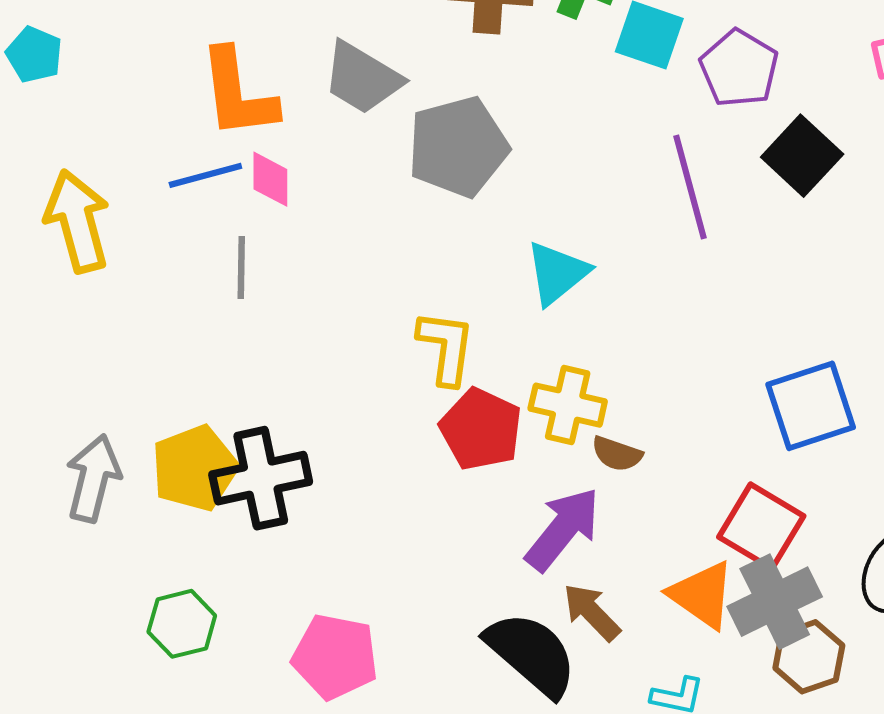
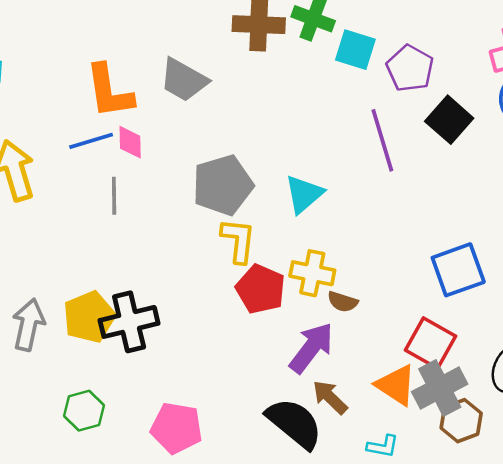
gray pentagon: (458, 147) -> (223, 185), moved

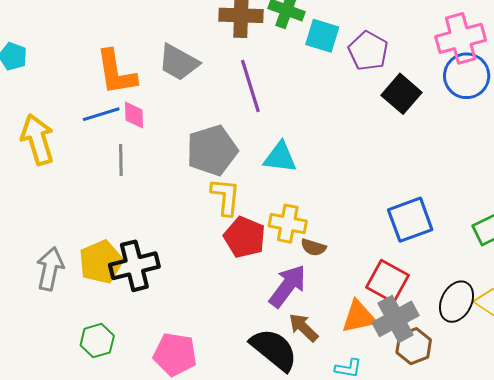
purple line: (382, 140) -> (250, 86), moved
cyan triangle: (304, 194) -> (280, 157), turned 48
orange triangle: (396, 385) -> (359, 317), turned -45

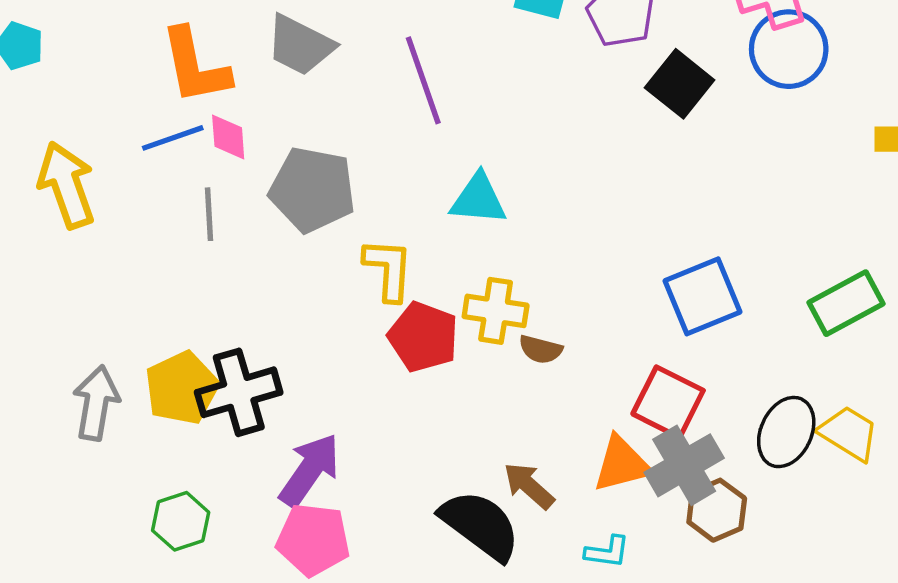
gray pentagon: (212, 150) -> (312, 190), moved, turned 30
purple arrow: (288, 286) -> (310, 470), moved

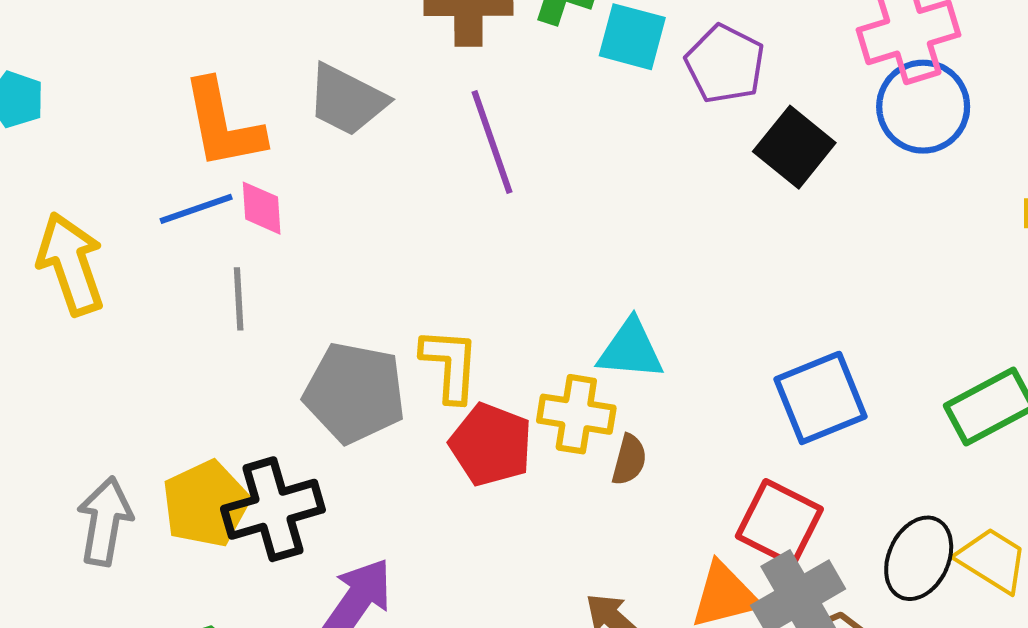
gray pentagon: (312, 190) -> (355, 393), moved
cyan triangle: (478, 199) -> (631, 349), moved
brown semicircle: (541, 349) -> (629, 460), turned -90

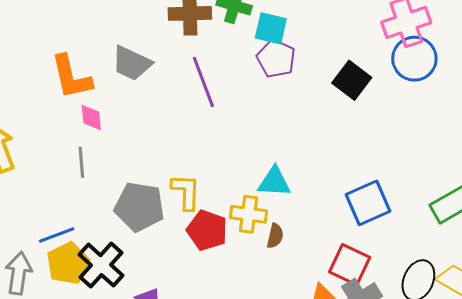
purple pentagon: (725, 64) -> (276, 59), moved
blue line: (196, 209) -> (57, 235), moved
black cross: (273, 509) -> (101, 265), turned -30

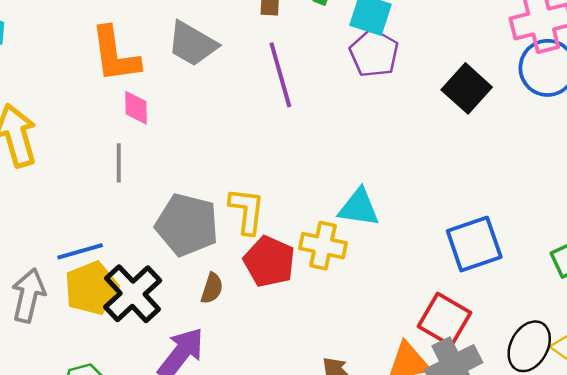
brown semicircle: (275, 236) -> (212, 288), moved

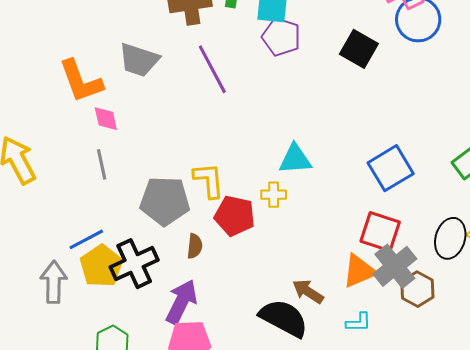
yellow cross: (323, 246) -> (274, 195), size x0.7
black cross: (133, 294) -> (134, 264), turned 30

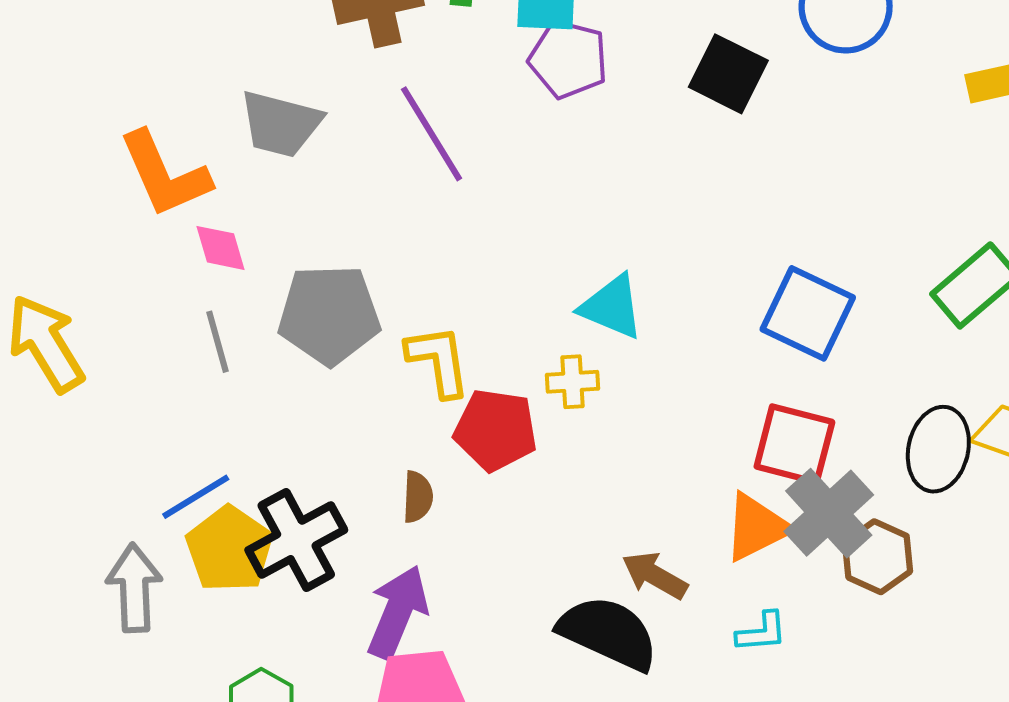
cyan triangle: (295, 159) -> (612, 307), turned 30
blue square: (391, 168) -> (808, 313), turned -30
gray pentagon: (165, 201) -> (329, 315), moved

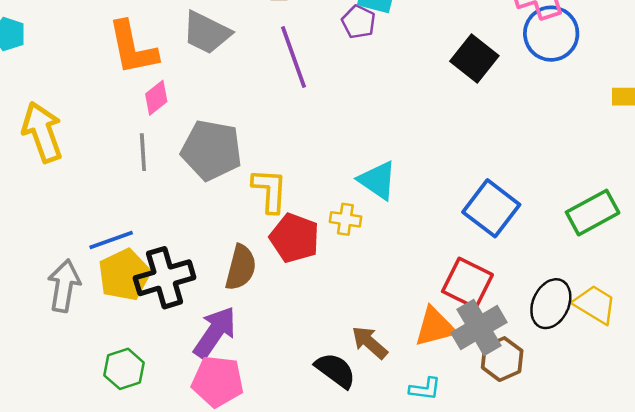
purple pentagon: (568, 59) -> (359, 22), moved, size x0.7
pink diamond: (220, 248) -> (156, 98), turned 56
brown semicircle: (418, 497) -> (241, 267), size x1.5
black semicircle: (608, 633) -> (335, 370), size x0.7

